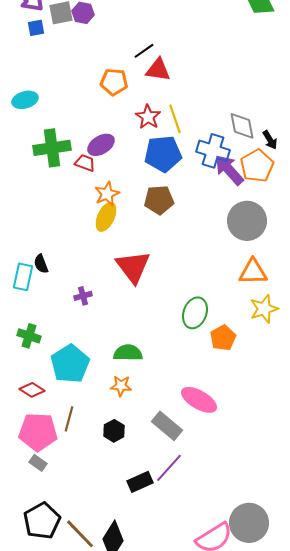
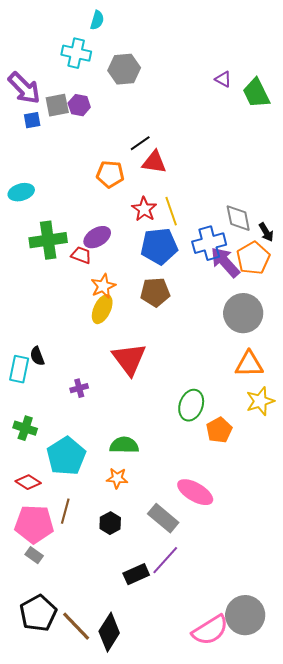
blue cross: (213, 151) -> (209, 243), turned -32

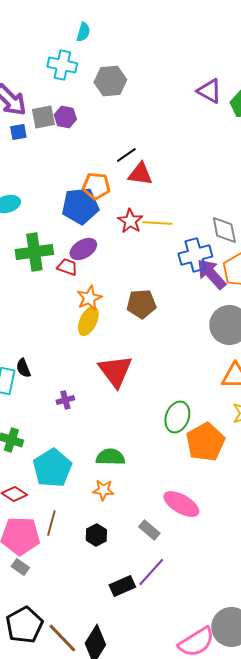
purple triangle: (223, 79) -> (209, 91), size x1.5
yellow line: (171, 211) -> (157, 223), turned -68
blue pentagon: (159, 246) -> (80, 206), moved
orange pentagon: (219, 430) -> (205, 442), size x1.5
gray rectangle: (163, 518) -> (149, 530), size x0.7

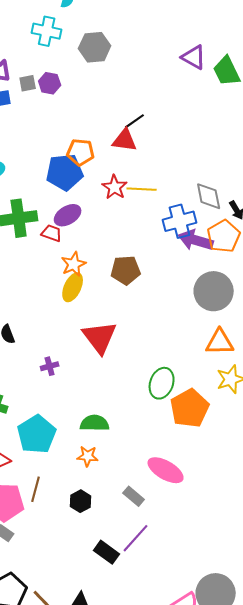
gray square: (43, 117) -> (28, 83), size x0.7
black line: (126, 155) -> (135, 121), moved
purple arrow: (211, 274) -> (196, 240), turned -32
black rectangle: (122, 586) -> (107, 552), turned 60

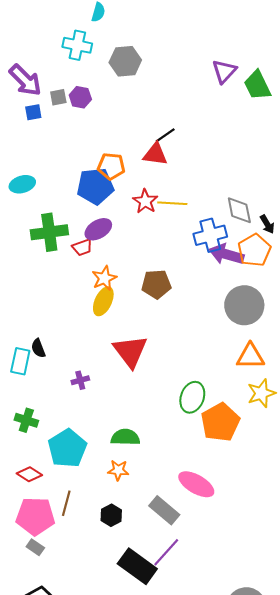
purple triangle: (194, 57) -> (224, 71), turned 44
red trapezoid: (52, 233) -> (82, 247), turned 140
gray rectangle: (134, 496) -> (164, 510), size x1.4
black rectangle: (107, 552) -> (137, 566), size x1.5

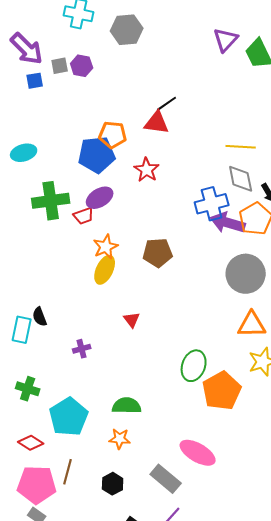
yellow line: (172, 203) -> (241, 147), moved
red triangle: (130, 351) -> (132, 320), size x0.5

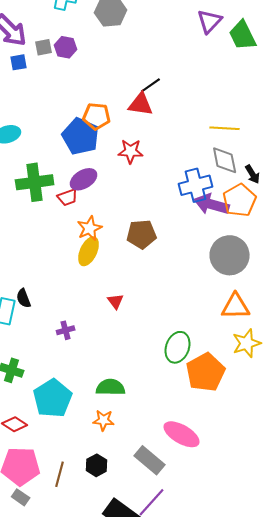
blue pentagon: (97, 155) -> (81, 136), turned 30
red star: (147, 170) -> (131, 151), turned -30
brown line: (68, 472) -> (60, 474), moved

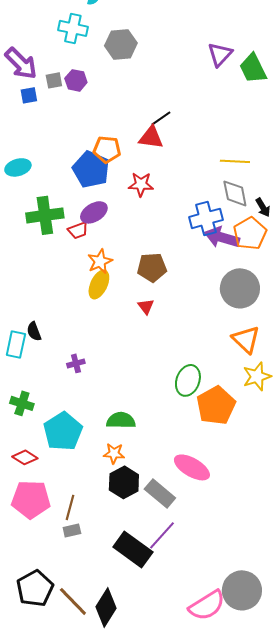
red triangle: (116, 301) -> (146, 306), moved
orange triangle: (236, 306) -> (246, 339), turned 44
black hexagon: (97, 465) -> (124, 482), moved, size x1.4
gray rectangle: (21, 497) -> (72, 530), moved, turned -48

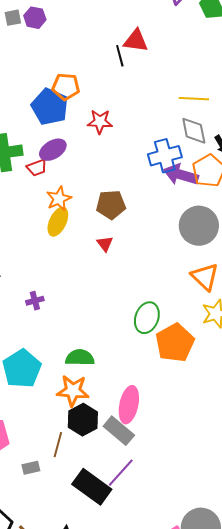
black line: (161, 118) -> (120, 56), turned -70
red triangle: (151, 137) -> (136, 41), moved
orange star: (114, 453) -> (73, 391), size x1.5
pink ellipse: (192, 467) -> (129, 405), moved, turned 72
brown line: (70, 507) -> (58, 445), moved

